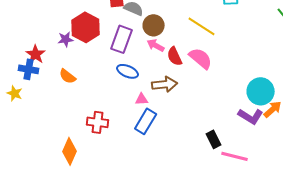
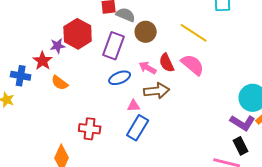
pink arrow: (156, 45) -> (148, 68), moved
red star: (36, 54) -> (43, 61), moved
blue ellipse: (128, 71) -> (120, 78), turned -45
black rectangle: (214, 139) -> (241, 146), moved

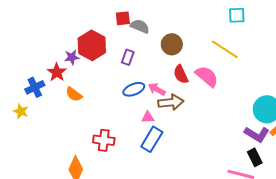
brown circle: (146, 32) -> (172, 44), moved
yellow line: (194, 33) -> (225, 49), moved
purple rectangle: (114, 46) -> (128, 57), size x0.6
pink arrow: (148, 68) -> (157, 89), moved
blue cross: (21, 76) -> (35, 87), turned -36

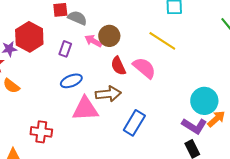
pink arrow: (157, 89) -> (93, 41), moved
pink triangle: (148, 117) -> (85, 109), size x2.0
blue rectangle: (152, 139) -> (134, 123), moved

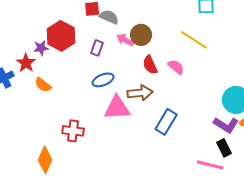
pink semicircle: (144, 68) -> (176, 67), size x0.7

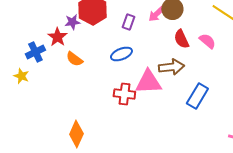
pink arrow: (125, 40) -> (156, 14), turned -72
blue ellipse: (103, 80) -> (121, 54), moved
red cross: (73, 131) -> (124, 94), moved

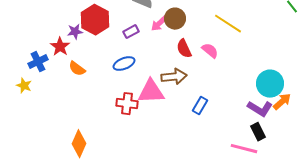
purple rectangle: (128, 22) -> (131, 32), turned 42
blue rectangle: (197, 96) -> (200, 106), size x0.7

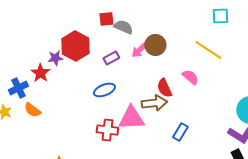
red semicircle: (184, 49) -> (164, 88), moved
orange semicircle: (77, 69) -> (32, 110), moved

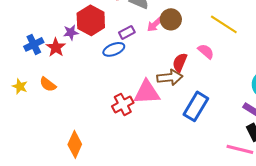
blue cross: (18, 88) -> (34, 44), moved
red semicircle: (164, 88) -> (180, 62), turned 48
blue ellipse: (104, 90) -> (114, 49), moved
red cross: (107, 130) -> (123, 104), turned -35
blue rectangle: (180, 132) -> (196, 106), size x1.6

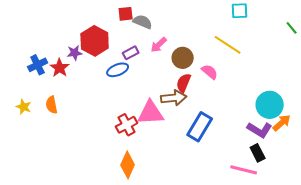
brown circle: (171, 19) -> (183, 58), moved
orange semicircle: (48, 84) -> (52, 105), turned 42
orange diamond: (75, 144) -> (128, 165), moved

